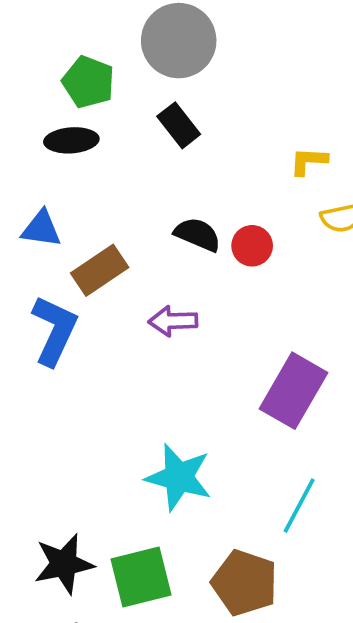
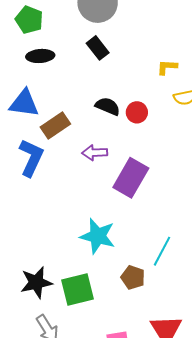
green pentagon: (88, 82) -> (29, 20), moved
blue triangle: (41, 229) -> (24, 103), size x1.4
purple rectangle: (294, 391) -> (131, 178), moved
brown pentagon: (245, 583) -> (133, 277), moved, size x0.7

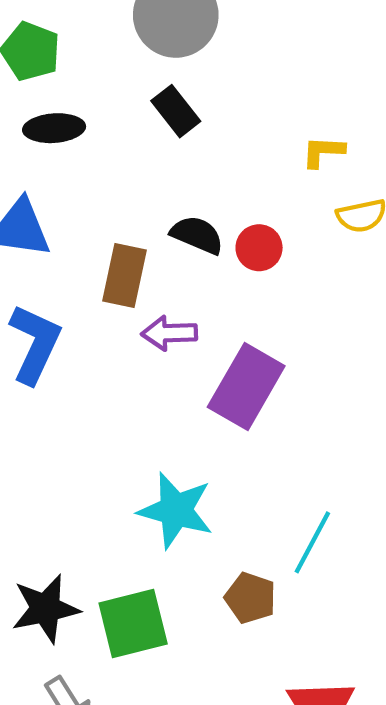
brown rectangle: (55, 125) -> (125, 275), moved, turned -44

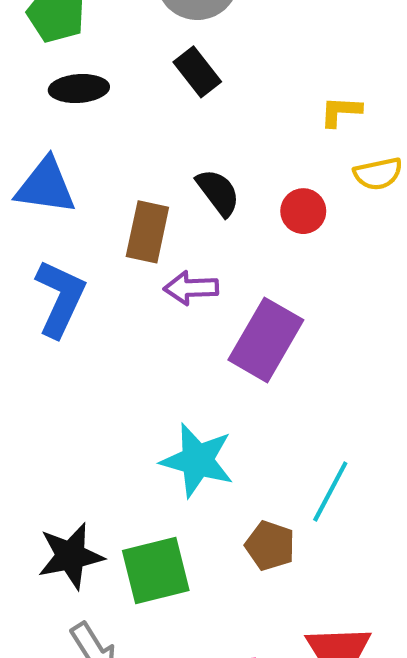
black semicircle: (197, 235) -> (218, 192), turned 30
red circle: (259, 248) -> (303, 211), moved

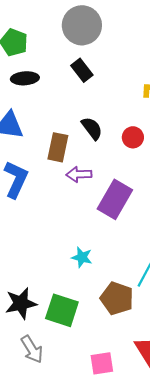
cyan star: (197, 460) -> (82, 257), size x0.6
brown pentagon: (270, 546) -> (117, 298), size x1.4
green square: (156, 571) -> (62, 310), turned 32

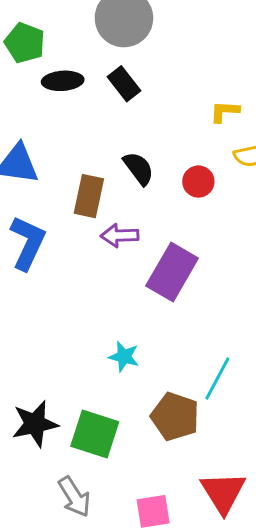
black ellipse: (25, 78) -> (63, 81), moved
gray arrow: (32, 349) -> (74, 497), moved

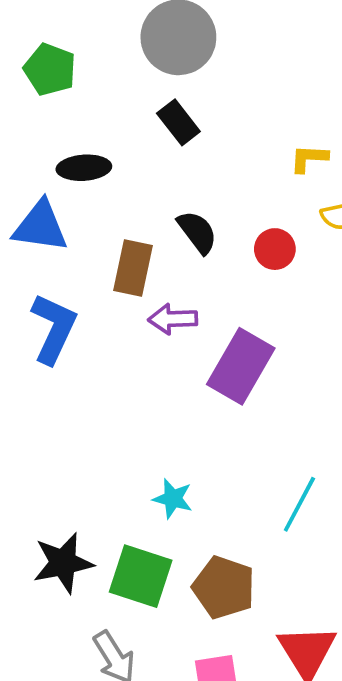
black ellipse: (63, 81) -> (84, 168), moved
cyan star: (124, 357) -> (173, 499), moved
brown pentagon: (175, 416) -> (224, 587), moved

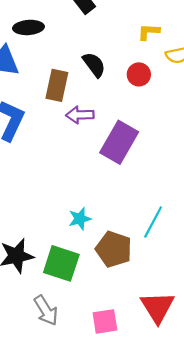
yellow L-shape: (309, 158) -> (149, 32), moved
cyan star: (173, 499) -> (80, 219), turned -30
brown pentagon: (224, 587) -> (114, 249), moved

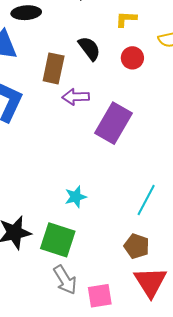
yellow L-shape: (149, 32) -> (126, 19), moved
brown pentagon: (114, 249) -> (137, 246), moved, size x0.7
gray arrow: (46, 310) -> (65, 280), moved

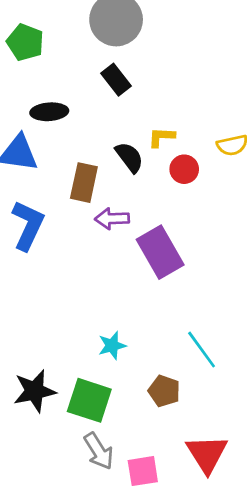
yellow L-shape: (126, 19) -> (161, 137), moved
purple rectangle: (113, 123) -> (160, 252), turned -60
cyan line: (146, 200) -> (202, 350), turned -64
brown pentagon: (137, 246) -> (164, 391), moved

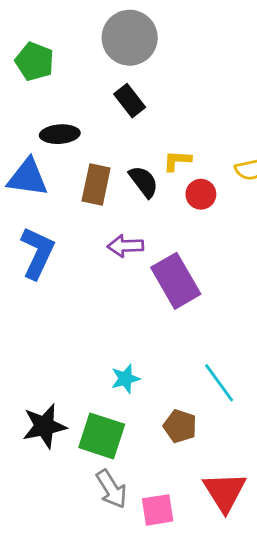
brown rectangle: (84, 183) -> (96, 184), moved

